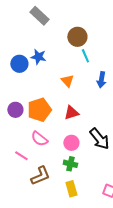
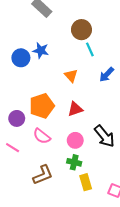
blue arrow: (101, 80) -> (107, 75), turned 35
purple circle: (15, 110) -> (17, 118), moved
pink line: (21, 156) -> (13, 148), moved
yellow rectangle: (71, 189) -> (86, 182), moved

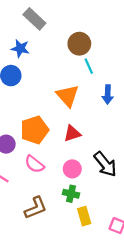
blue star: (41, 51) -> (20, 48), moved
blue arrow: (107, 75) -> (108, 94), turned -42
orange triangle: (71, 76) -> (68, 96), size x1.5

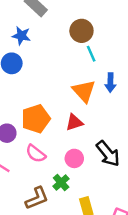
orange triangle: (68, 96) -> (84, 91), moved
green cross: (71, 194) -> (61, 183), moved, turned 35

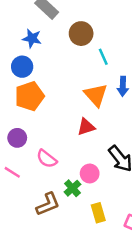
brown circle: (81, 31) -> (81, 34), moved
orange pentagon: (36, 119) -> (29, 96), moved
pink circle: (74, 158) -> (90, 173), moved

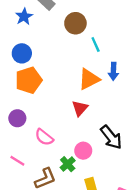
blue star: (32, 38) -> (24, 17), moved, turned 30
orange triangle: (96, 95) -> (89, 79), turned 45
red triangle: (86, 127) -> (80, 108), turned -30
pink line: (12, 172) -> (17, 161), moved

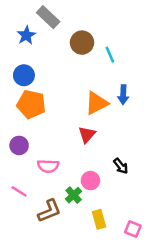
cyan line: (96, 44) -> (110, 55), moved
orange pentagon: (29, 80) -> (31, 104), turned 30
pink semicircle: (44, 137) -> (48, 166), turned -36
black arrow: (111, 137) -> (121, 166), size x0.6

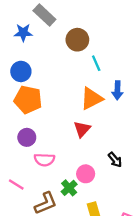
blue star: (26, 35) -> (23, 33), turned 30
cyan line: (110, 55) -> (96, 63), moved
purple circle: (19, 145) -> (27, 137), moved

